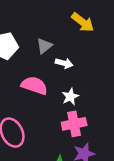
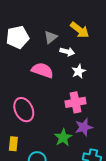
yellow arrow: (83, 22) -> (80, 30), moved
white star: (70, 97) -> (79, 71), moved

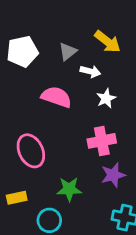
green star: (63, 138) -> (69, 189), moved, turned 30
yellow rectangle: (13, 144) -> (17, 198), turned 72

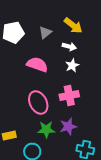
white arrow: (90, 71) -> (69, 46), moved
pink ellipse: (31, 151) -> (38, 102), moved
purple star: (113, 175) -> (68, 126), moved

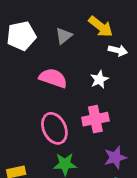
white arrow: (69, 46) -> (118, 50), moved
purple star: (68, 126) -> (115, 157), moved

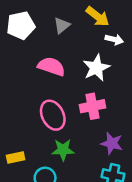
white star: (99, 79) -> (96, 68), size x1.5
purple star: (115, 157) -> (112, 143), turned 30

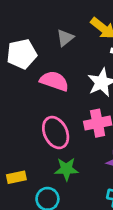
white pentagon: (21, 25) -> (22, 54), moved

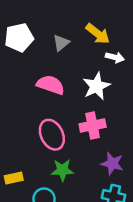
white pentagon: (22, 54) -> (19, 38), moved

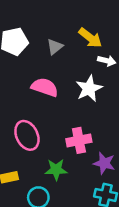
pink cross: (93, 125) -> (79, 140), moved
pink ellipse: (52, 135) -> (27, 135), moved

